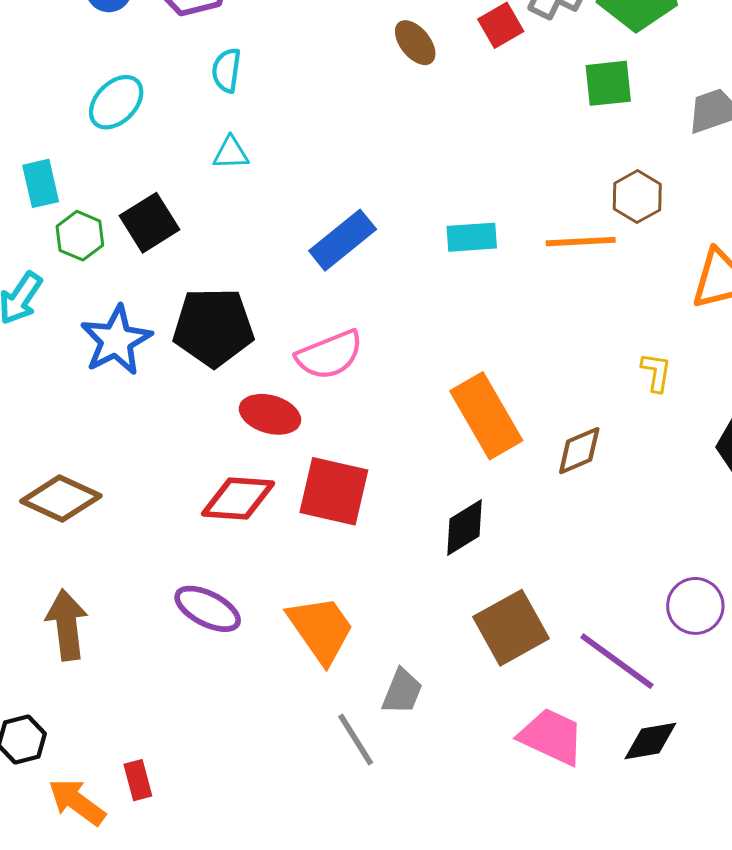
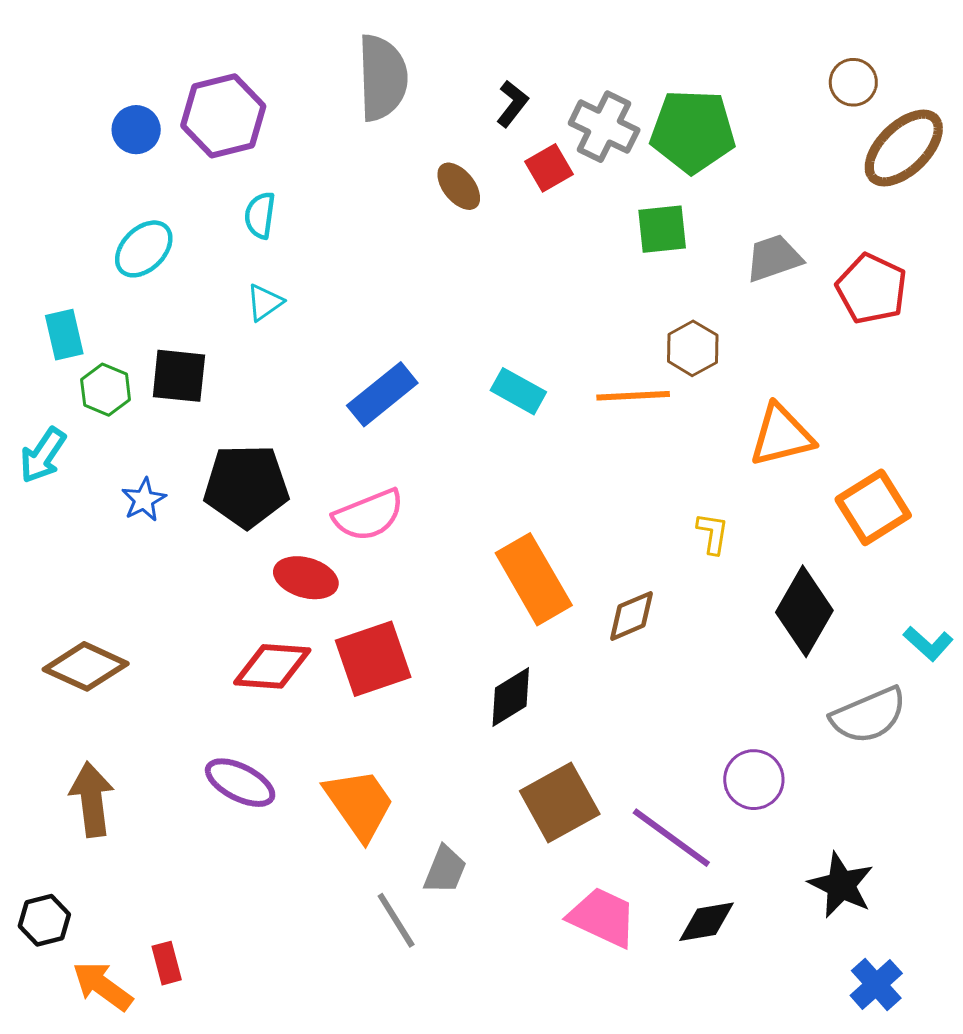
cyan triangle: (231, 153) -> (265, 302), turned -33
black square: (150, 223) -> (179, 376), turned 38
cyan rectangle: (472, 237) -> (518, 391), turned 33
blue star: (116, 340) -> (144, 500), size x0.6
red square: (334, 491) -> (373, 659), turned -32

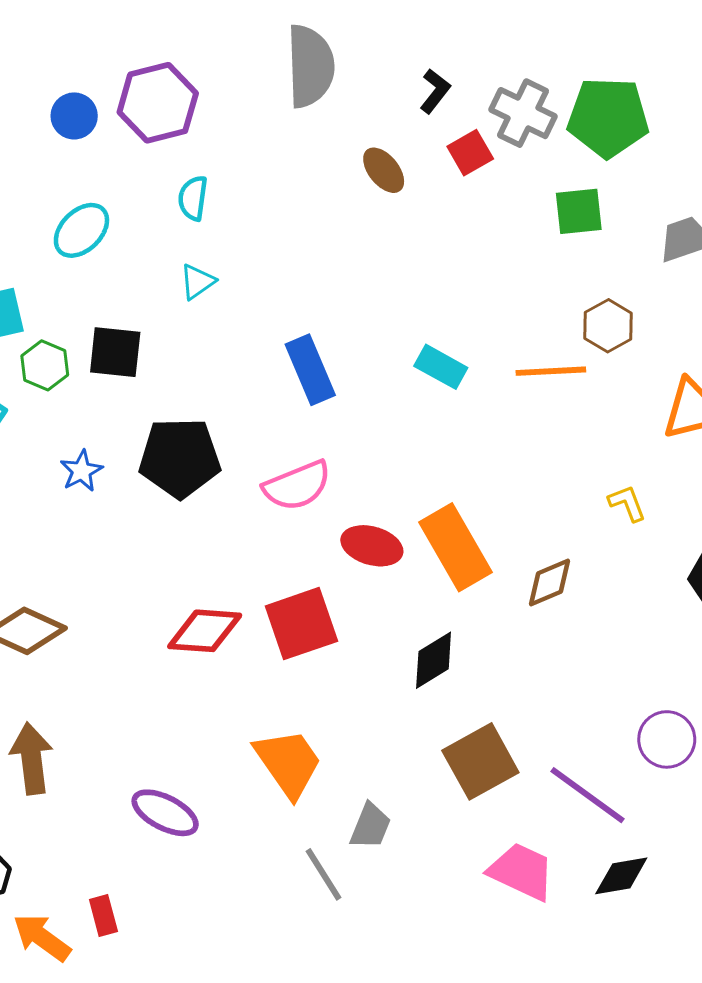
blue rectangle: (382, 394) -> (310, 370), turned -74
yellow L-shape: (713, 533) -> (627, 503), turned -30
red ellipse: (306, 578) -> (372, 546), moved
purple ellipse: (240, 783) -> (165, 813), moved

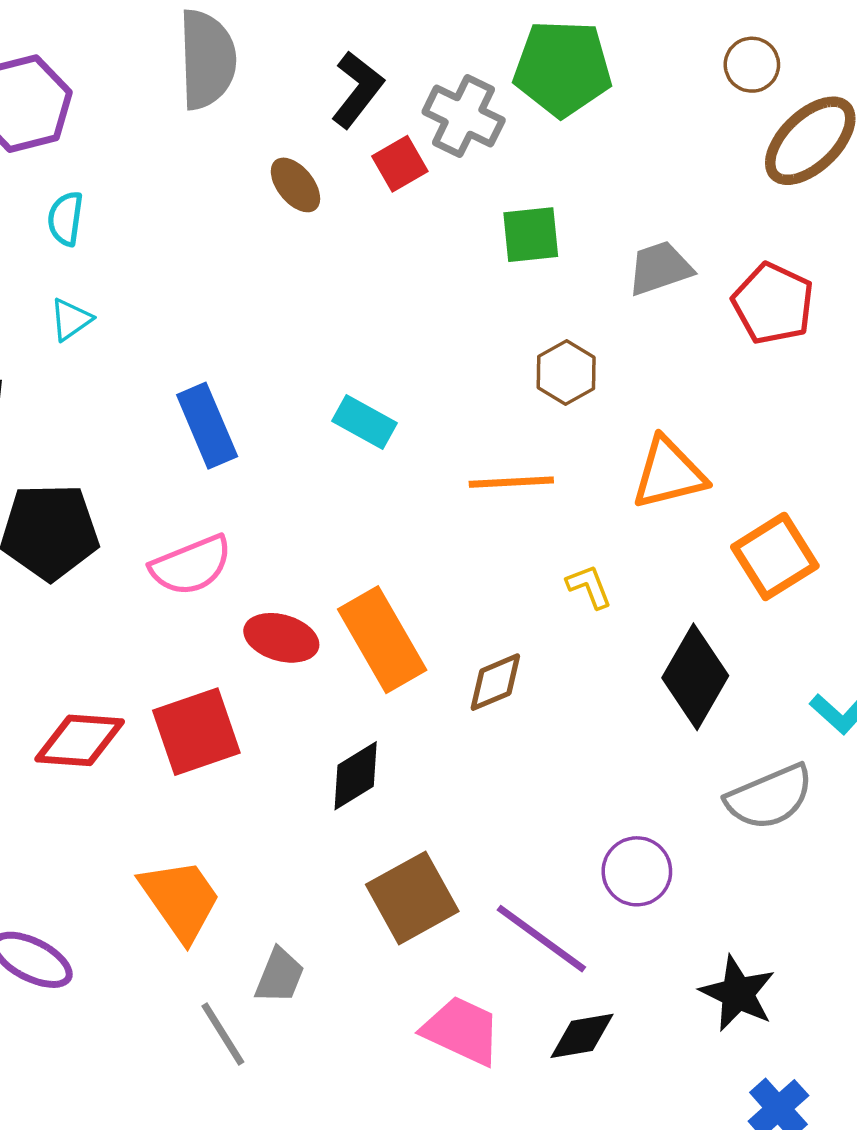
black L-shape: (435, 91) -> (357, 89), size x1.4
green pentagon: (608, 117) -> (563, 68), moved
orange line: (551, 371) -> (511, 482), moved

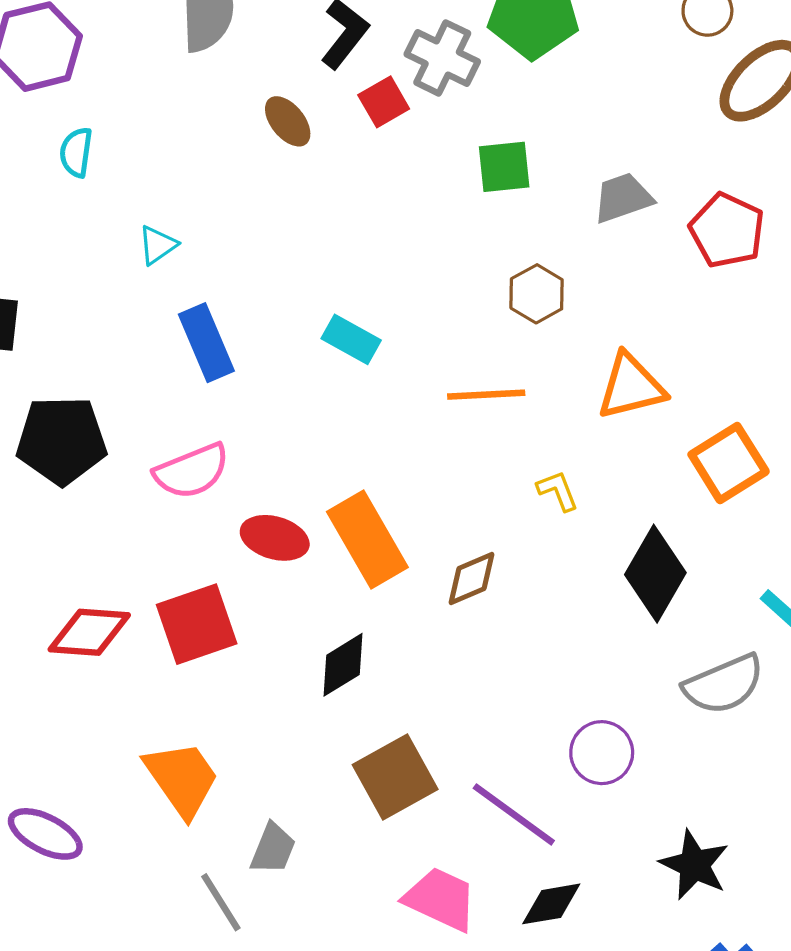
cyan triangle: (71, 319) -> (158, 245), moved

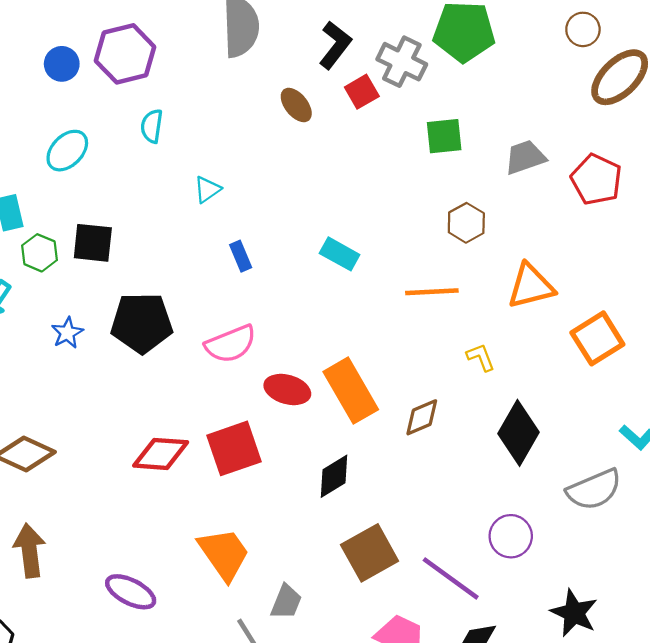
blue rectangle: (206, 343) -> (241, 256), size x0.6
black diamond: (655, 574) -> (519, 433), moved

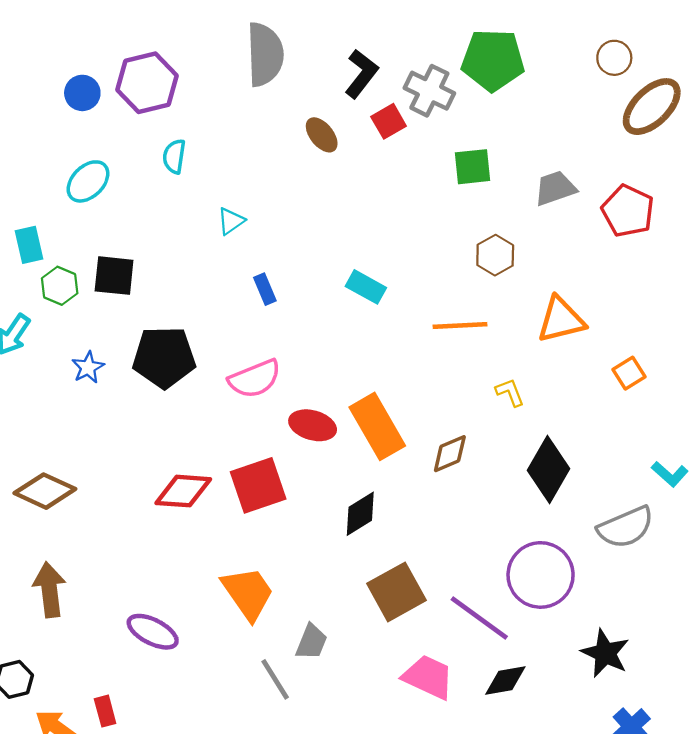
orange square: (597, 338) -> (629, 373), size x0.6
purple circle: (511, 536) -> (541, 575), size x1.5

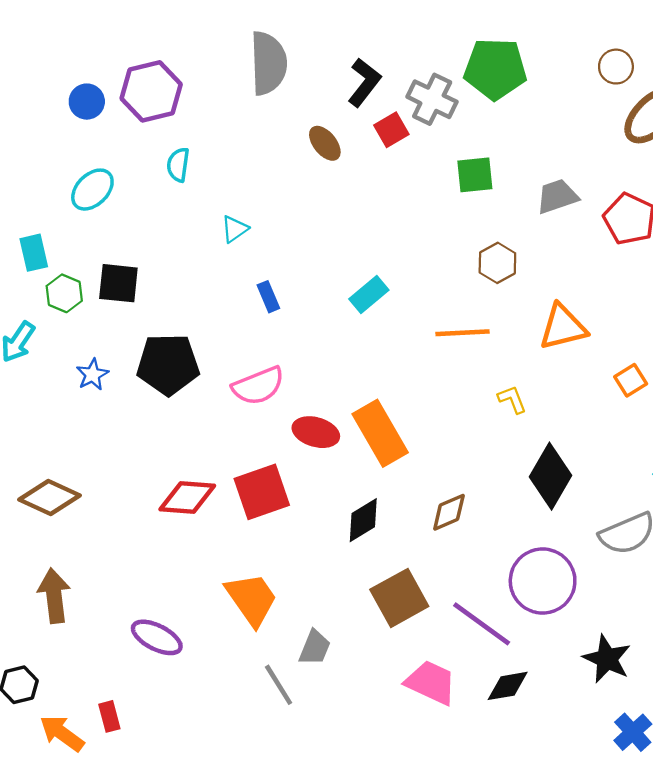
cyan rectangle: (366, 287) -> (369, 294), turned -69
brown diamond: (450, 454) -> (449, 512), moved

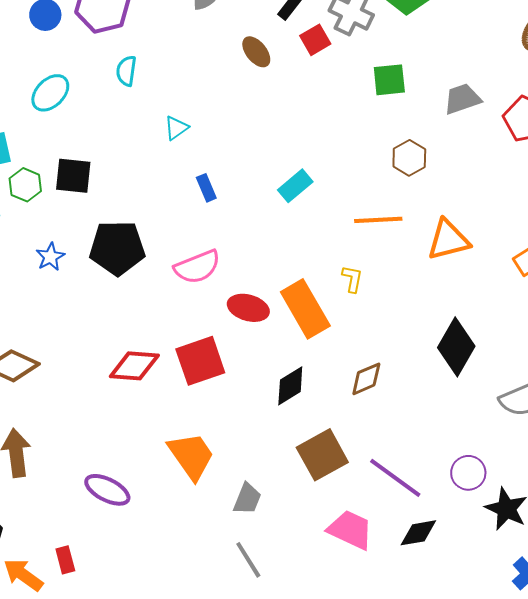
orange triangle: (563, 327) -> (448, 240), moved
yellow L-shape: (512, 399) -> (352, 279), moved, turned 32
purple circle: (543, 581) -> (468, 473), moved, size x0.6
gray line: (279, 685) -> (248, 560), moved

